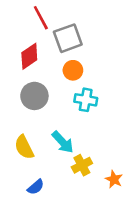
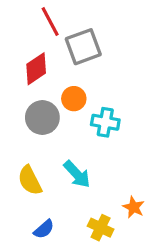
orange circle: (73, 70) -> (74, 99), moved
yellow cross: (82, 165) -> (101, 228), moved, turned -36
orange star: (114, 179) -> (134, 207), moved

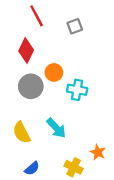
gray square: (83, 47) -> (75, 26), moved, size x0.6
red diamond: (36, 69) -> (26, 50), turned -30

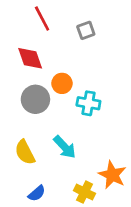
red diamond: (26, 50) -> (30, 58), turned -45
orange star: (98, 152) -> (112, 175), size x1.5

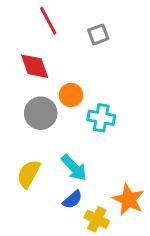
yellow semicircle: (25, 152) -> (29, 174), turned 55
blue semicircle: (37, 193) -> (72, 200), moved

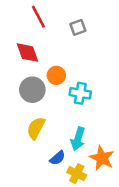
cyan arrow: (74, 168) -> (78, 139), moved, turned 60
yellow semicircle: (29, 174) -> (36, 128), moved

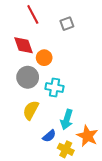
orange circle: (56, 75) -> (44, 58), moved
cyan cross: (80, 93) -> (54, 88), moved

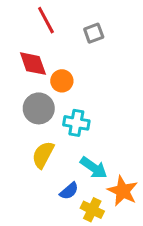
cyan arrow: (67, 119) -> (94, 168), turned -72

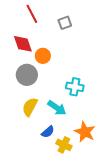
cyan cross: (76, 123) -> (75, 87), moved
cyan arrow: (94, 168) -> (57, 108), moved

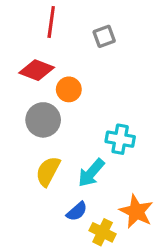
red line: (32, 14) -> (51, 22), turned 36
red diamond: (23, 44) -> (37, 70), turned -50
cyan arrow: (57, 108) -> (91, 173), turned 96

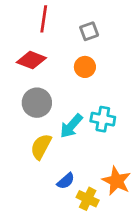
orange circle: (69, 89) -> (85, 67), moved
cyan arrow: (91, 173) -> (71, 126), moved

